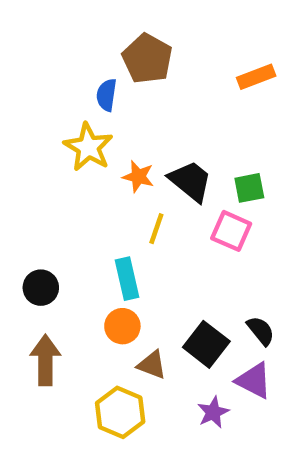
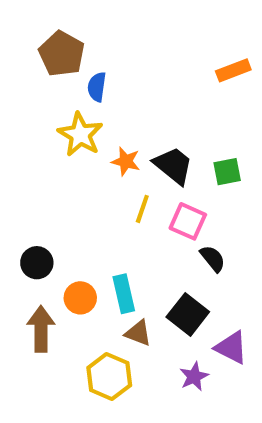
brown pentagon: (147, 59) -> (62, 54), moved
pink square: (231, 231) -> (188, 221), moved
cyan rectangle: (127, 279) -> (124, 294), moved
orange circle: (122, 326) -> (80, 298), moved
black semicircle: (261, 331) -> (213, 259), moved

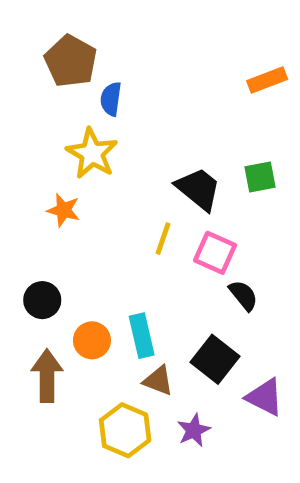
orange star: (126, 161) -> (64, 210), moved
green square: (227, 172) -> (260, 177), moved
purple star: (194, 376) -> (194, 430), moved

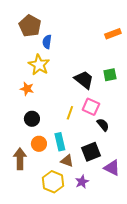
yellow line: (163, 239) -> (70, 113), moved
black circle: (42, 300) -> (32, 119), moved
black square: (215, 359) -> (91, 152), turned 30

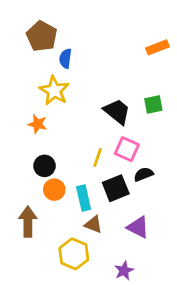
black semicircle: (103, 125) -> (144, 174), turned -72
orange circle: (39, 144) -> (54, 190), moved
black square: (91, 152) -> (116, 188), moved
purple triangle: (112, 168) -> (138, 227), moved
purple star: (82, 182) -> (124, 271), moved

